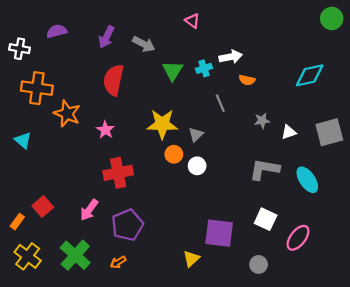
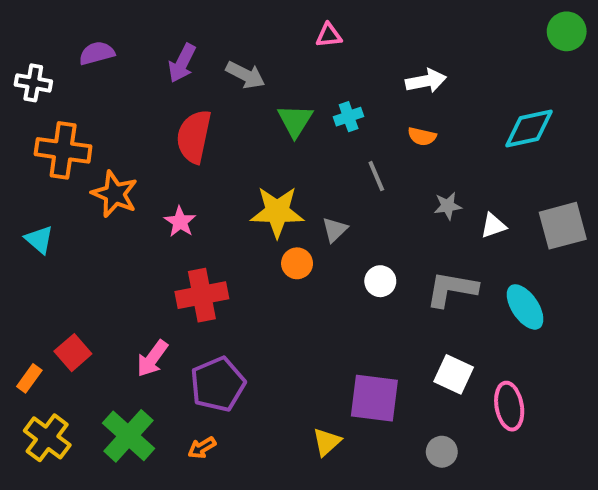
pink triangle: (192, 21) -> (329, 35), turned -42
white arrow: (231, 57) -> (426, 81), moved
white circle: (197, 166) -> (380, 281), moved
pink ellipse: (298, 238) -> (509, 406), turned -48

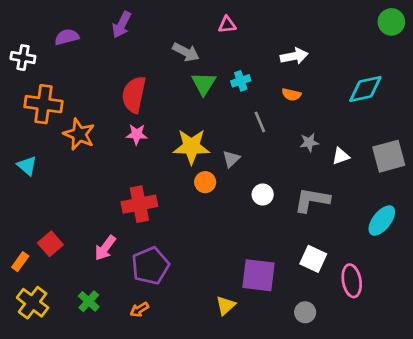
purple arrow: (182, 63) -> (122, 25), moved
gray arrow: (245, 75) -> (186, 52), moved
pink star: (180, 222) -> (137, 134), moved, turned -30
cyan ellipse: (525, 307) -> (382, 221), moved, turned 72
green cross: (128, 436) -> (89, 301), size x0.6

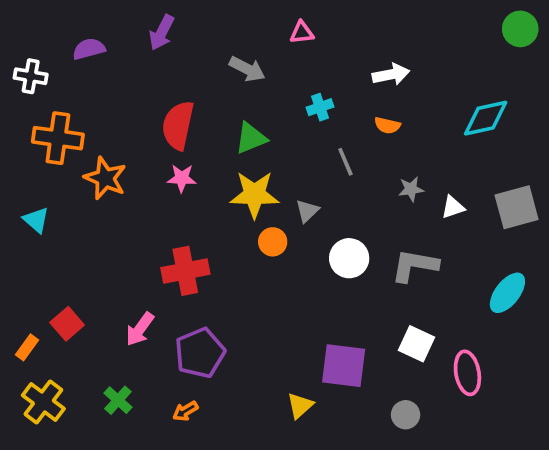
green triangle: (204, 84) -> (251, 138), moved, turned 36
white circle: (263, 194) -> (349, 258), size x1.4

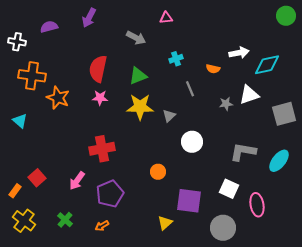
white arrow: (391, 74) -> (239, 53), moved
white triangle: (453, 207) -> (249, 95), moved, size x1.5
orange circle: (273, 242) -> (158, 172), moved
gray L-shape: (415, 265) -> (243, 152), moved
gray circle: (406, 415) -> (223, 228), size x1.6

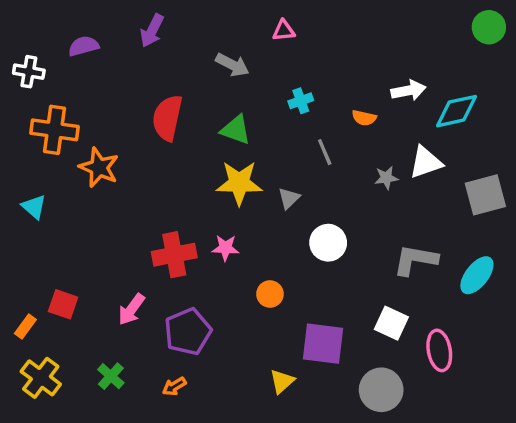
green triangle: (138, 76) -> (236, 130), turned 42
pink star: (100, 98) -> (226, 248), moved
red square: (37, 178) -> (63, 304), turned -30

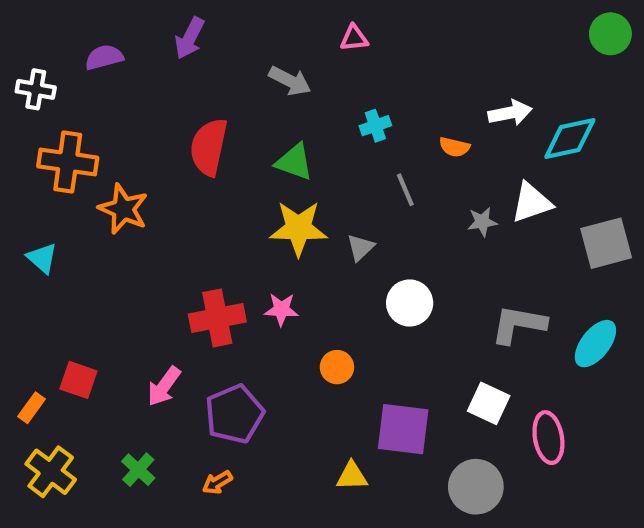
yellow triangle: (282, 381) -> (352, 476), turned 40

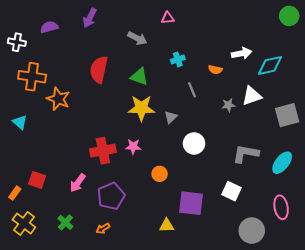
pink ellipse: (548, 438) -> (281, 207), moved
gray circle: (476, 487) -> (252, 231), moved

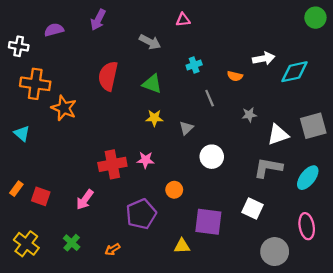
white triangle: (252, 96) -> (278, 135), moved
yellow star: (141, 108) -> (154, 118), size x0.6
orange rectangle: (15, 193) -> (16, 189), moved
purple pentagon: (111, 196) -> (141, 214), moved

